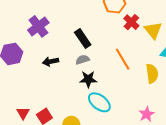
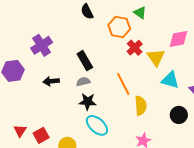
yellow semicircle: (152, 74) -> (141, 106), moved

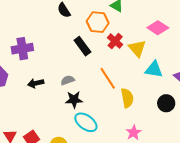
pink diamond: (178, 39) -> (158, 28), turned 50
purple cross: (42, 45) -> (22, 49), turned 30
black rectangle: (85, 61) -> (82, 46), moved

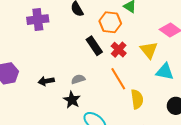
red cross: (115, 41) -> (119, 50), moved
purple cross: (22, 49) -> (38, 20), moved
black star: (74, 100) -> (72, 100), moved, turned 30

